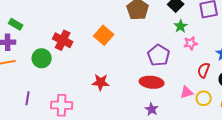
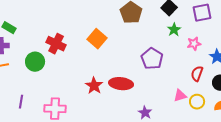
pink star: (191, 43) -> (194, 44), moved
red star: (101, 82) -> (94, 86), turned 30
red ellipse: (152, 82) -> (121, 84), moved

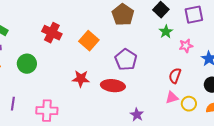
red cross: (56, 44) -> (52, 33), moved
purple pentagon: (152, 59) -> (126, 60), moved
red semicircle: (197, 74) -> (175, 76), moved
red star: (94, 86) -> (81, 79), moved, turned -30

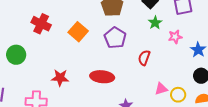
purple pentagon: (126, 60) -> (115, 38), moved
red semicircle: (175, 76) -> (144, 58), moved
red star: (81, 79) -> (60, 78), moved

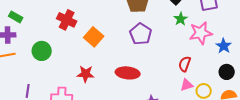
orange square: (78, 32) -> (94, 37), moved
pink star: (175, 37) -> (201, 33), size x1.6
red semicircle: (144, 58) -> (185, 64), moved

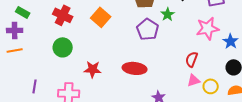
green star: (181, 19) -> (168, 14), moved
red cross: (67, 20) -> (63, 15), moved
orange square: (94, 37) -> (101, 17), moved
green circle: (42, 51) -> (63, 47), moved

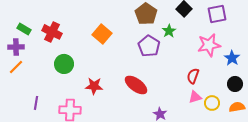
red cross: (63, 15) -> (52, 32), moved
orange line: (15, 50) -> (16, 67), turned -35
red ellipse: (135, 68) -> (136, 85), turned 30

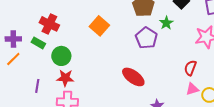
green rectangle: (24, 29) -> (38, 43), moved
red star: (94, 86) -> (65, 78), moved
purple line: (36, 103) -> (37, 86), moved

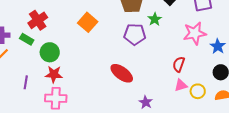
red cross: (49, 24) -> (38, 20), turned 30
purple pentagon: (146, 38) -> (135, 34), turned -30

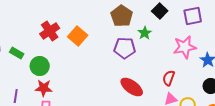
red cross: (38, 20) -> (50, 31), moved
red ellipse: (122, 73) -> (132, 87), moved

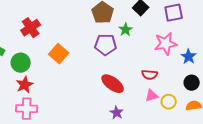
orange square: (78, 36) -> (59, 54), moved
red semicircle: (169, 78) -> (150, 75), turned -105
red star: (44, 88) -> (25, 85), turned -30

